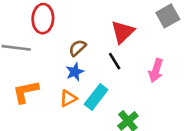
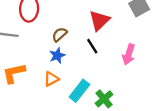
cyan rectangle: (96, 97) -> (79, 91), moved

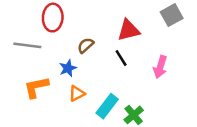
red triangle: (99, 20) -> (129, 30), turned 30
blue star: (57, 56) -> (68, 68), moved

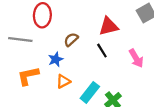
pink arrow: (160, 67) -> (136, 58), turned -48

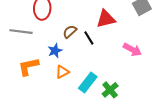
black line: (102, 51) -> (89, 38), moved
pink arrow: (136, 58) -> (132, 50), turned -30

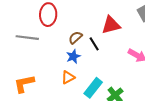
blue star: (55, 51) -> (73, 56), moved
orange L-shape: (28, 67) -> (24, 84), moved

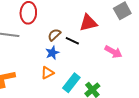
black line: (94, 44) -> (72, 41), turned -32

